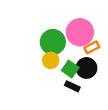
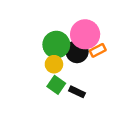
black circle: (86, 68) -> (77, 52), moved
green square: (70, 69) -> (56, 85), moved

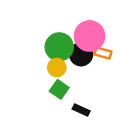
orange rectangle: (98, 50) -> (103, 53), turned 42
black rectangle: (77, 92) -> (81, 110), moved

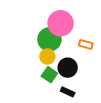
pink circle: (90, 36) -> (61, 23), moved
black circle: (81, 54) -> (68, 68), moved

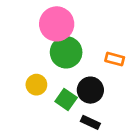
pink circle: (61, 23) -> (57, 24), moved
yellow circle: (47, 57) -> (36, 85), moved

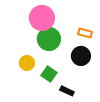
orange rectangle: (115, 59) -> (85, 33), moved
black circle: (90, 90) -> (81, 56), moved

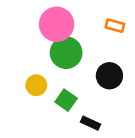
orange rectangle: (85, 33) -> (115, 26), moved

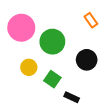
pink circle: (57, 24) -> (21, 28), moved
orange rectangle: (115, 26) -> (91, 20), turned 40

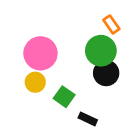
pink circle: (21, 28) -> (40, 53), moved
green circle: (52, 42) -> (101, 51), moved

